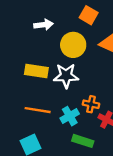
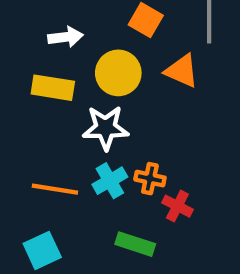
yellow rectangle: (36, 71) -> (53, 88), moved
cyan cross: (70, 116) -> (110, 181), moved

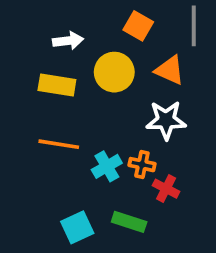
white star: (106, 128) -> (166, 120), moved
orange line: (55, 189) -> (59, 144), moved
cyan square: (42, 250) -> (77, 227), moved

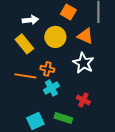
yellow rectangle: (57, 85) -> (24, 44), turned 42
white star: (166, 120) -> (83, 63), turned 30
orange cross: (142, 165) -> (47, 69), moved

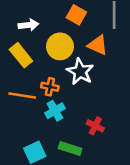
white star: (83, 63) -> (80, 72), moved

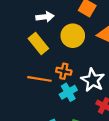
white star: (80, 72) -> (93, 80), moved

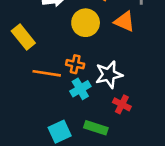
yellow rectangle: (38, 43) -> (23, 37), moved
white star: (93, 80) -> (109, 75), turned 30

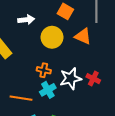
orange line: (47, 73) -> (21, 98), moved
red cross: (122, 104) -> (93, 79), moved

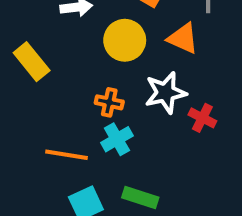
white star: (71, 79) -> (165, 93), moved

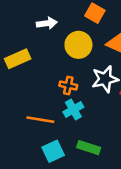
yellow rectangle: (32, 62) -> (18, 59), turned -75

